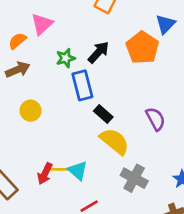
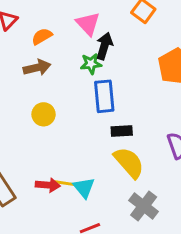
pink triangle: (42, 24) -> (88, 24), moved, turned -40
black arrow: (99, 52) -> (104, 46), moved, turned -35
black rectangle: (103, 114) -> (122, 131), turned -54
red arrow: (45, 174) -> (48, 185), turned -120

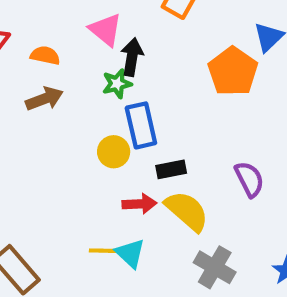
orange semicircle: (42, 36) -> (45, 55), turned 50
yellow circle: (44, 114) -> (114, 152), moved
red arrow: (48, 185) -> (139, 204), moved

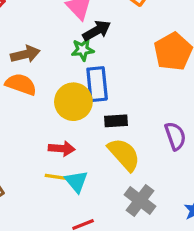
orange semicircle: (45, 55) -> (21, 84), moved, size x1.4
black arrow: (132, 57) -> (97, 31), turned 44
yellow circle: (114, 152) -> (73, 102), size x1.5
red arrow: (139, 204) -> (62, 149), moved

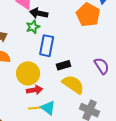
black arrow: (97, 31) -> (39, 13), turned -126
blue rectangle: (97, 84) -> (47, 46), turned 30
yellow circle: (73, 102) -> (28, 73), moved

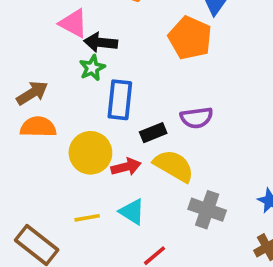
purple semicircle: (102, 66) -> (197, 118), moved, turned 120
red arrow: (35, 90) -> (126, 167), moved
yellow line: (35, 108) -> (87, 218), moved

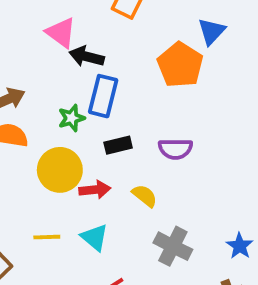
green star: (92, 68) -> (71, 118), moved
blue rectangle: (120, 100) -> (103, 96), moved
black rectangle: (153, 133) -> (118, 145), moved
yellow semicircle: (174, 166) -> (145, 196), size x0.6

